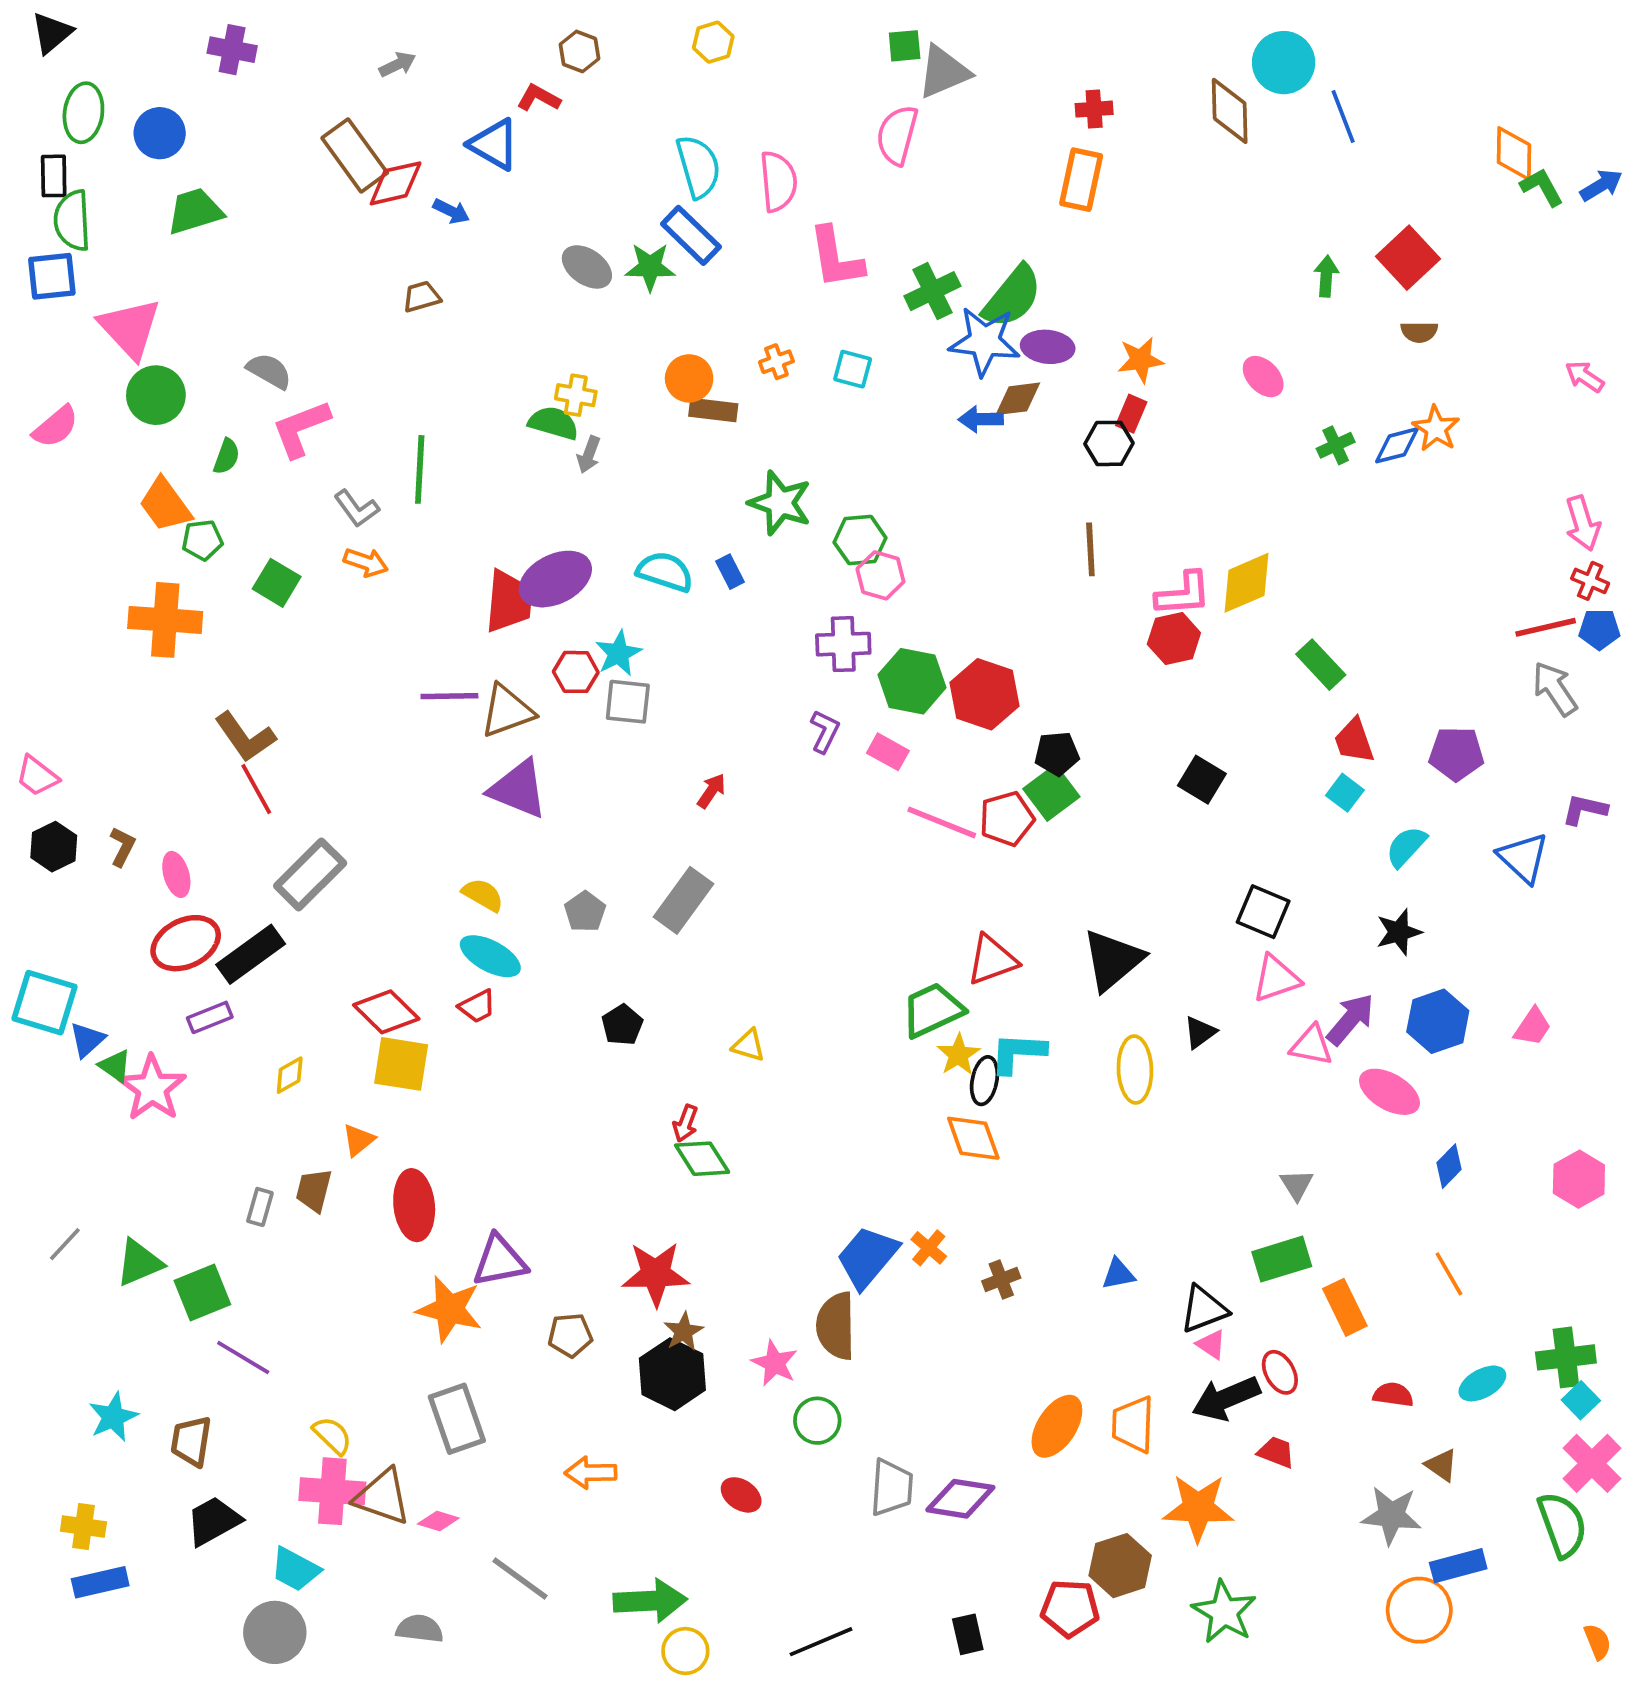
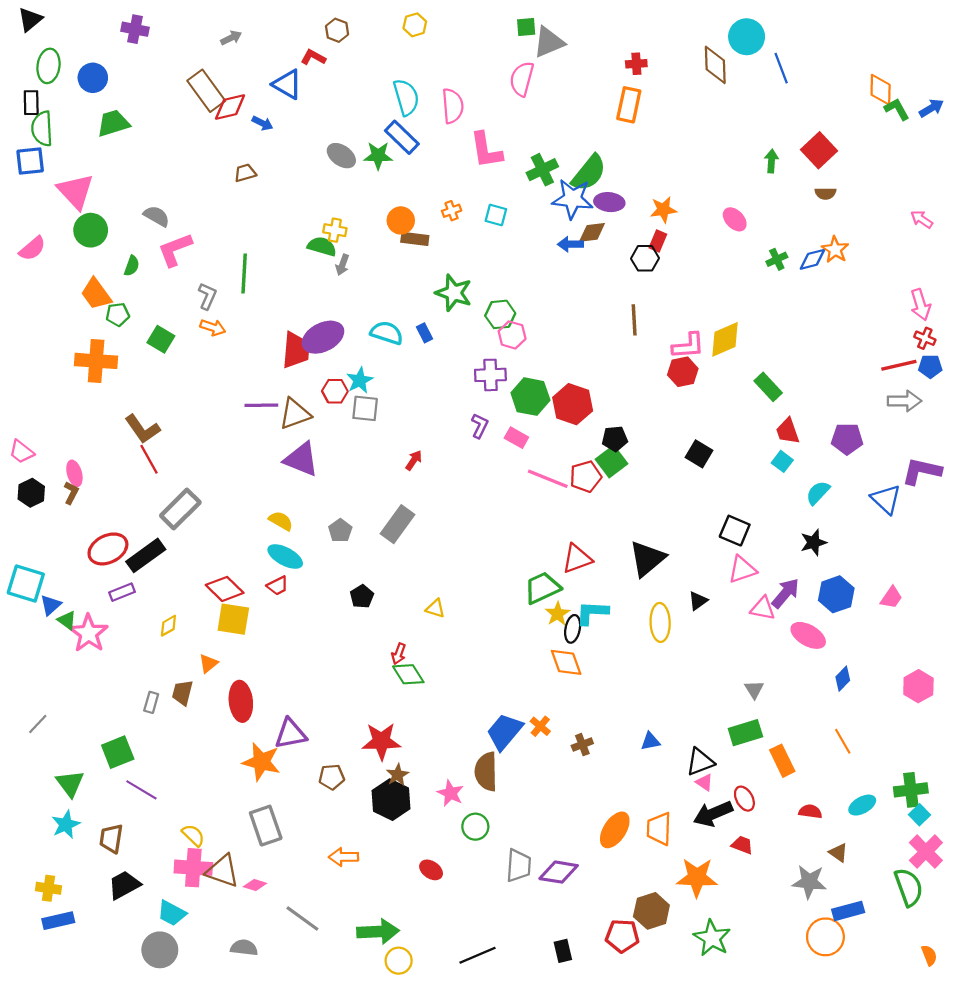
gray L-shape: (357, 508) -> (207, 296), turned -120
gray arrow: (1555, 689) -> (904, 401), turned 124
purple L-shape: (1585, 809) -> (922, 471), size x1.5
pink ellipse: (176, 874) -> (74, 473), moved
green triangle: (139, 1263) -> (70, 783), moved, turned -44

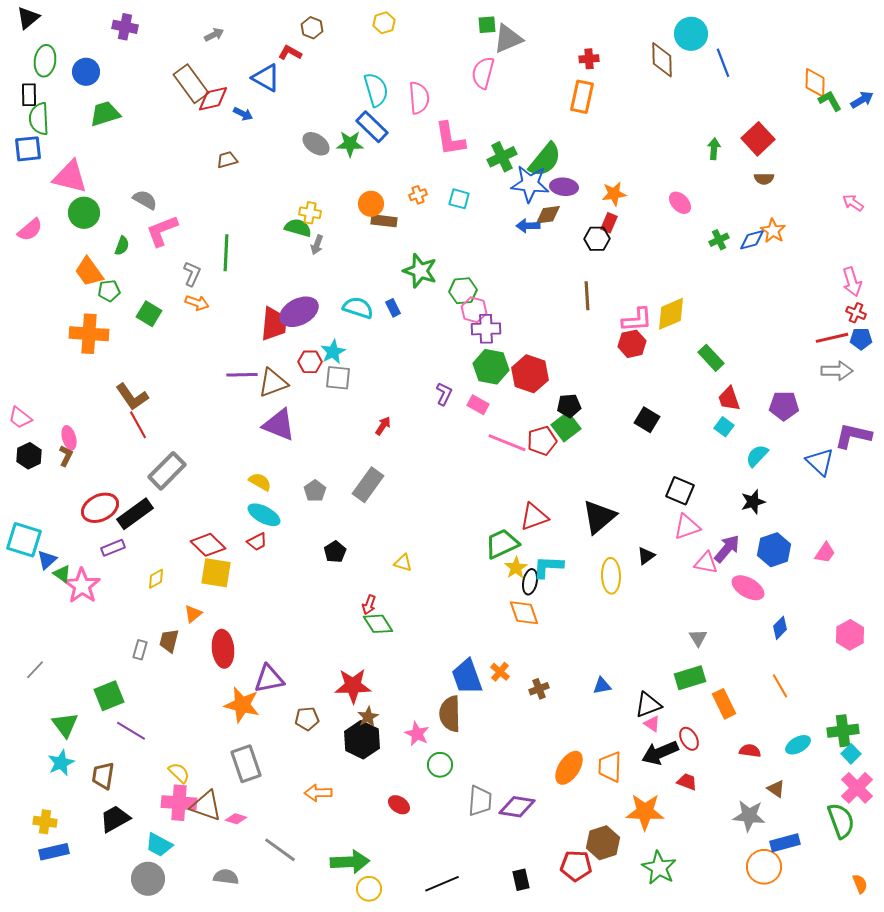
pink triangle: (76, 191) -> (70, 177), turned -33
purple cross: (490, 375) -> (486, 329), moved
blue trapezoid: (505, 732) -> (467, 677), turned -60

